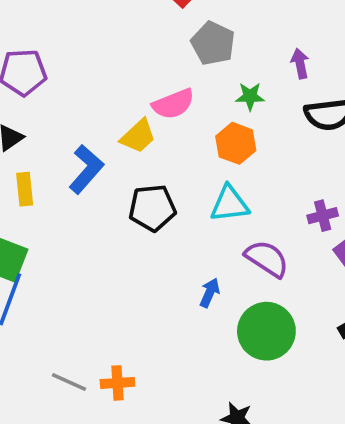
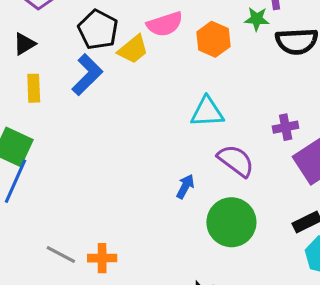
green star: (250, 96) -> (257, 19), moved
orange hexagon: (236, 143) -> (213, 39), moved
black pentagon: (152, 208) -> (98, 30), moved, turned 30

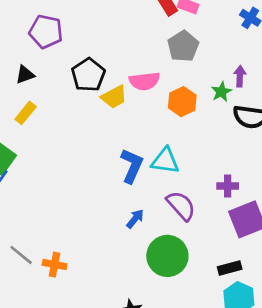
green star: (257, 19) -> (221, 92), turned 30
blue L-shape: (87, 75) -> (132, 166), moved, turned -32
yellow rectangle: (34, 88) -> (26, 113), turned 30

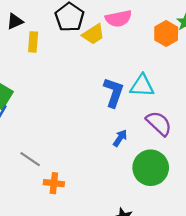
orange hexagon: (182, 102) -> (166, 34), moved
yellow rectangle: (26, 113) -> (33, 42), moved, turned -30
gray line: (21, 255) -> (30, 159), moved

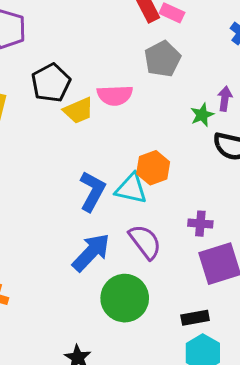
orange hexagon: (166, 34) -> (153, 168), moved
blue arrow: (120, 138) -> (91, 252), size x1.8

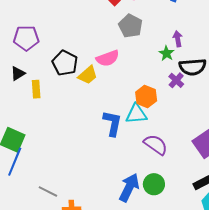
purple cross: (200, 224) -> (176, 80), moved, turned -35
blue arrow: (91, 252) -> (129, 188), moved
green circle: (125, 298) -> (154, 184), size x0.7

